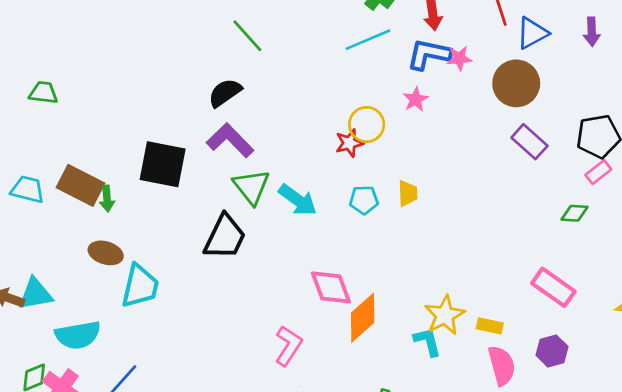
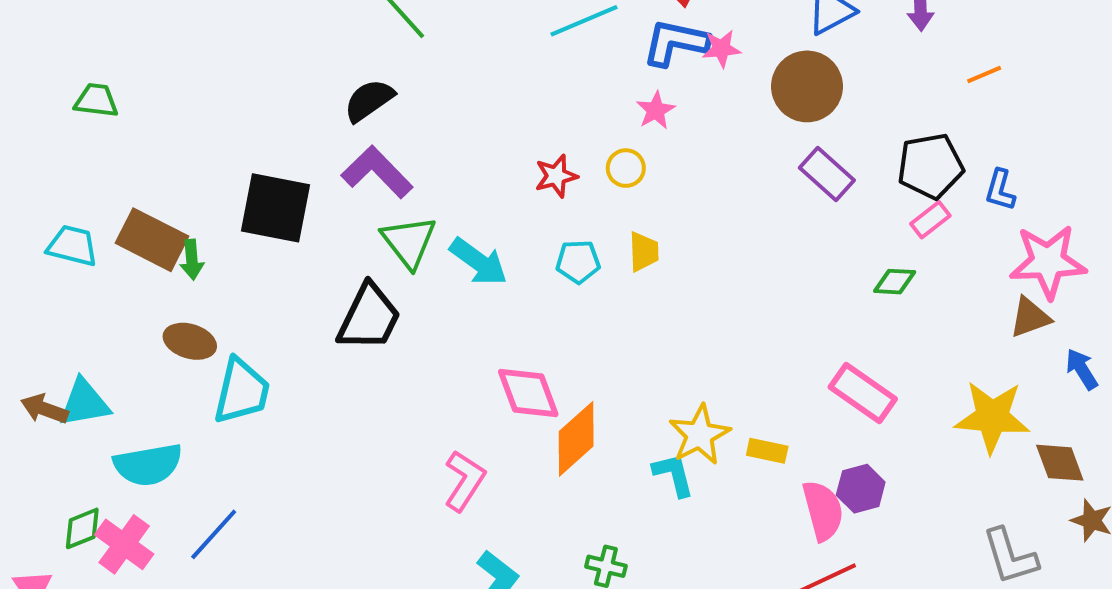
yellow circle: (367, 124) -> (626, 168), moved, size x0.7
pink semicircle: (502, 366) -> (823, 510), moved

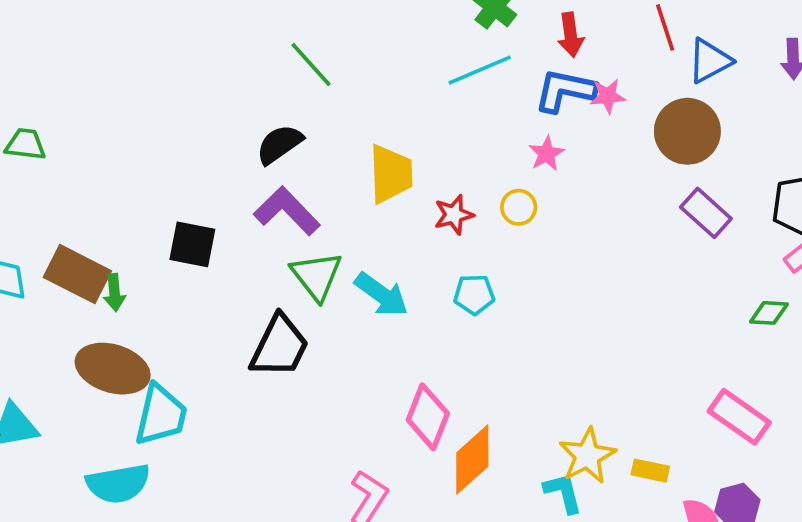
black square: (275, 208) -> (192, 244), size x0.7
yellow trapezoid: (644, 252) -> (391, 174), moved, size x1.6
brown ellipse: (190, 341) -> (113, 369), size x1.5
pink diamond: (528, 393) -> (428, 417), turned 42
cyan semicircle: (148, 465) -> (118, 484), moved

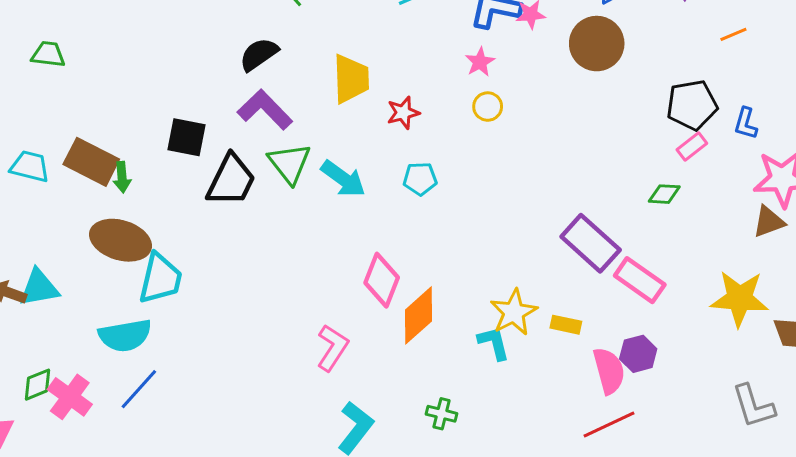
yellow circle: (519, 207) -> (488, 107), moved
purple rectangle: (706, 213) -> (591, 243), moved, size x1.4
black trapezoid: (279, 346) -> (231, 180), moved

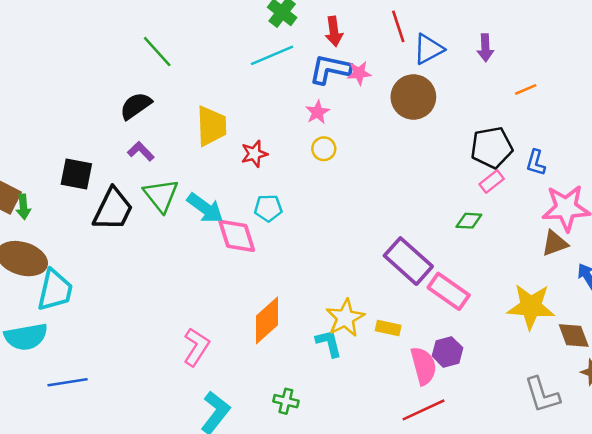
purple L-shape: (265, 110) -> (141, 151), size x0.6
pink diamond: (382, 280) -> (237, 236), moved, turned -39
blue line: (139, 389) -> (68, 382), moved, turned 39

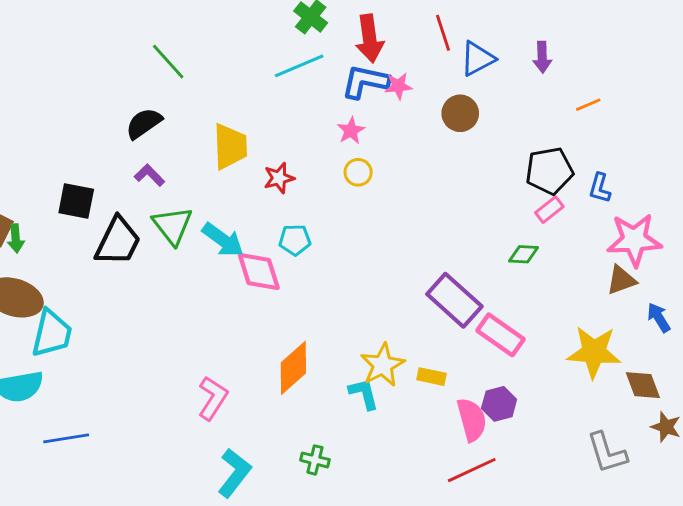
red arrow: (334, 31) -> (370, 38), size x1.4
brown circle: (413, 97) -> (460, 113), size x0.7

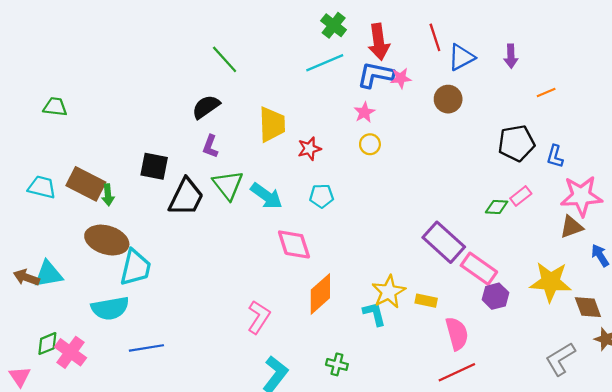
purple L-shape: (150, 175) -> (210, 146), turned -115
pink rectangle: (549, 210) -> (521, 196), moved
pink diamond: (259, 272) -> (294, 244), moved
purple hexagon: (499, 404) -> (495, 296), moved
gray L-shape: (607, 453) -> (560, 359), turned 76

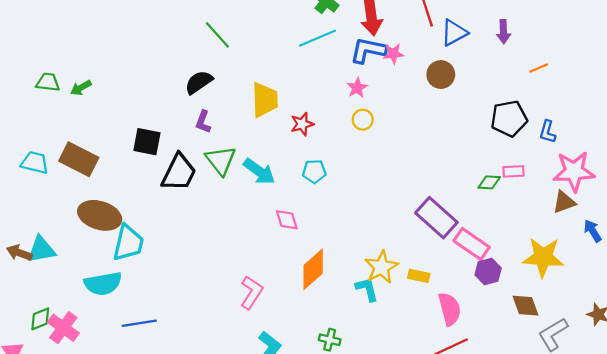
green arrow: (108, 195) -> (81, 88), moved, turned 65
pink rectangle: (521, 196) -> (513, 171), turned 35
pink diamond: (294, 244) -> (287, 220), size x0.7
brown diamond: (588, 307) -> (526, 306), moved

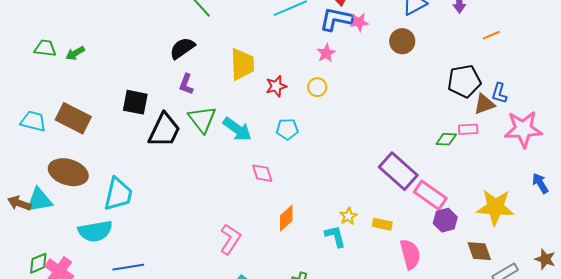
yellow circle: (363, 120) -> (317, 87), moved
brown triangle: (564, 202) -> (484, 104), moved
brown ellipse: (100, 215) -> (68, 172), moved
yellow star: (381, 267) -> (348, 216), size x0.6
orange diamond: (313, 269) -> (286, 218), size x0.7

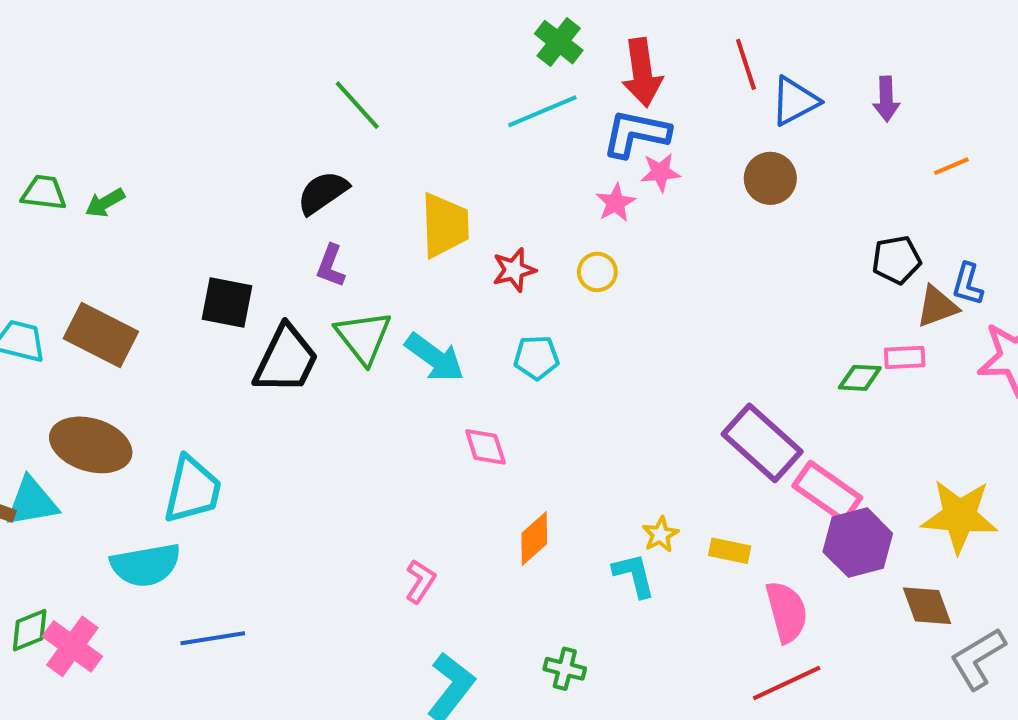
pink star: (359, 22) -> (660, 172), moved
black pentagon: (464, 81) -> (896, 260), size x0.7
purple hexagon: (445, 220) -> (858, 543), size x1.4
pink L-shape: (230, 239) -> (420, 581), size x0.7

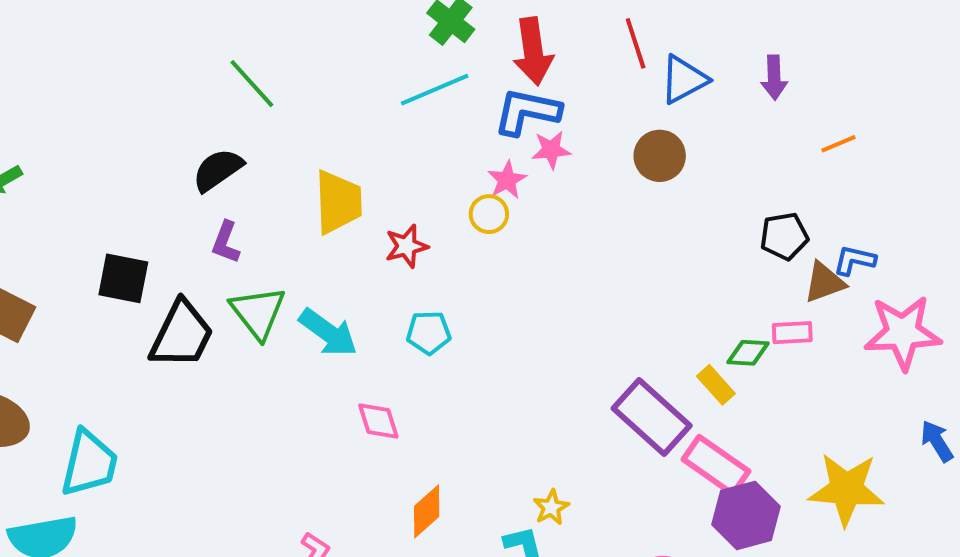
yellow circle: (597, 272) -> (489, 214), moved
blue L-shape: (968, 284) -> (855, 260), turned 87
yellow rectangle: (730, 551) -> (716, 385), moved, turned 36

